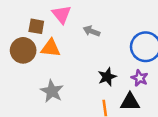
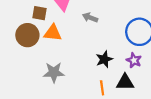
gray star: (52, 91) -> (54, 72), turned -30

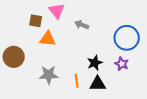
brown circle: (27, 35) -> (14, 57), moved
black triangle: (125, 82) -> (98, 84), moved
orange line: (102, 88) -> (77, 81), moved

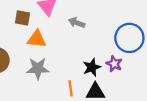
purple star: (122, 64) -> (114, 64), moved
gray star: (49, 75) -> (38, 68), moved

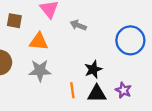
brown square: (23, 18) -> (14, 21), moved
purple star: (114, 64) -> (123, 90), moved

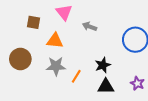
orange line: (72, 90) -> (76, 76), moved, turned 40
purple star: (123, 90) -> (137, 83), moved

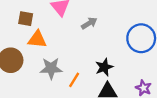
gray arrow: (90, 26) -> (89, 23), turned 128
orange triangle: (55, 41) -> (37, 39), moved

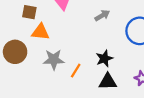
gray arrow: (89, 23) -> (102, 15), moved

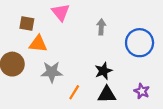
gray arrow: (102, 15) -> (101, 27), turned -56
orange line: (76, 71) -> (74, 92), moved

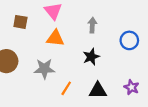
blue circle: (140, 43) -> (129, 40), size x0.7
orange triangle: (38, 44) -> (55, 38), moved
black star: (103, 71) -> (91, 57), moved

